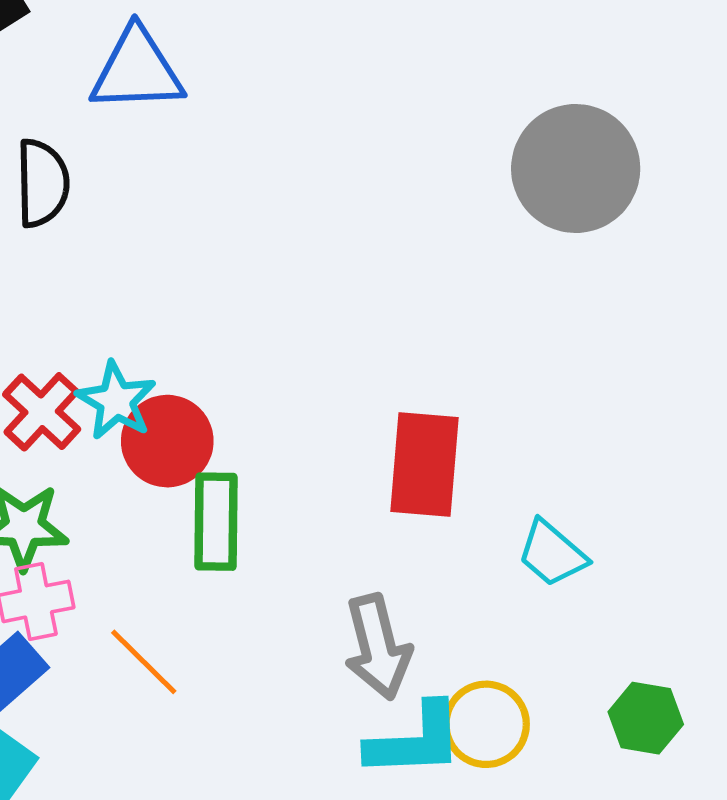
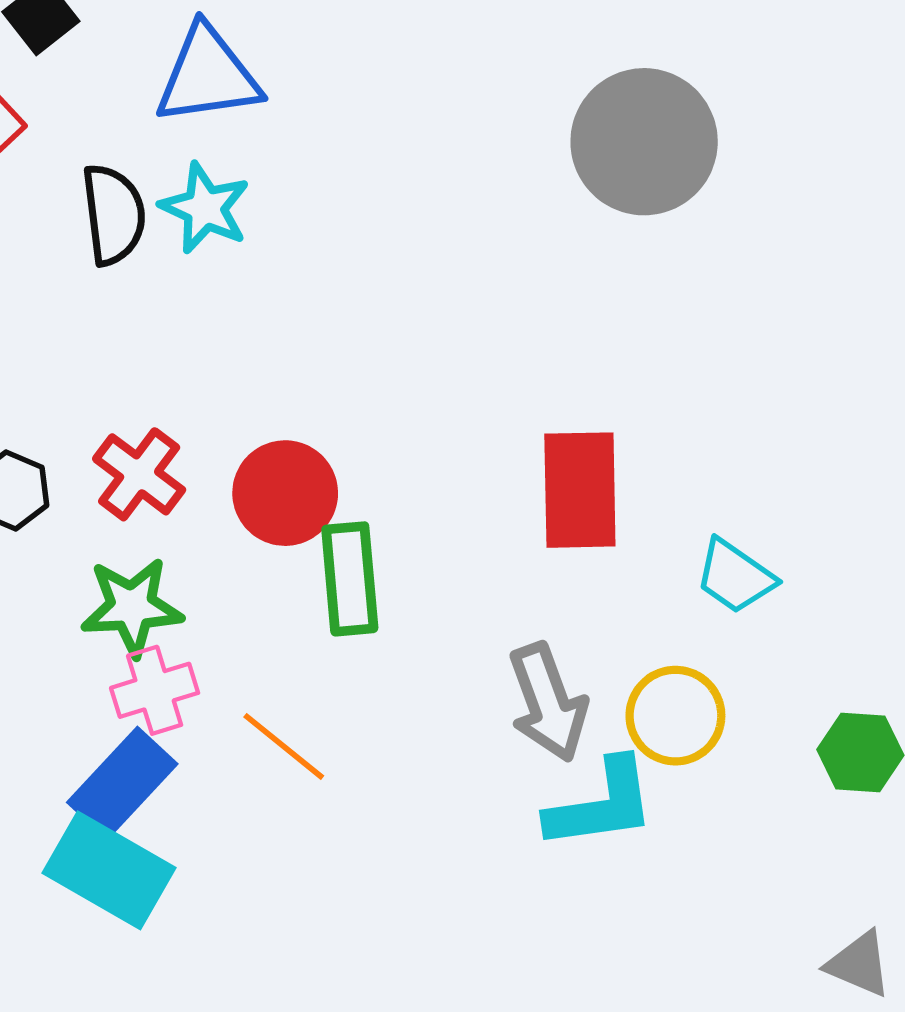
gray circle: (576, 168) -> (644, 142), moved
cyan star: (116, 401) -> (205, 208), moved
yellow circle: (486, 724) -> (675, 716), moved

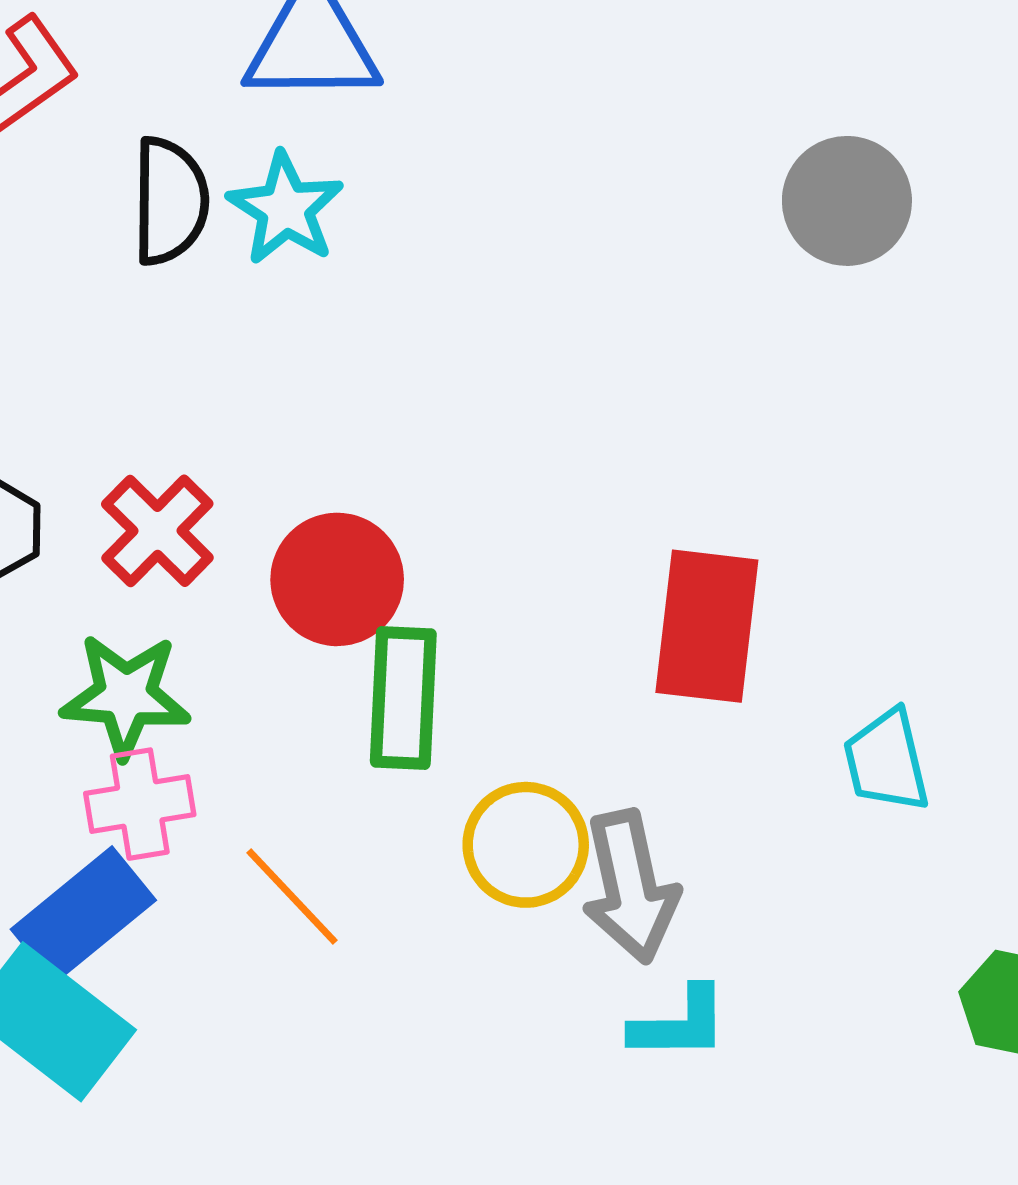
gray circle: (644, 142) -> (847, 201), size x0.7
cyan trapezoid: (735, 576) -> (886, 761), turned 34
yellow circle: (675, 716) -> (526, 845), moved
cyan L-shape: (601, 804) -> (679, 1024), size x0.7

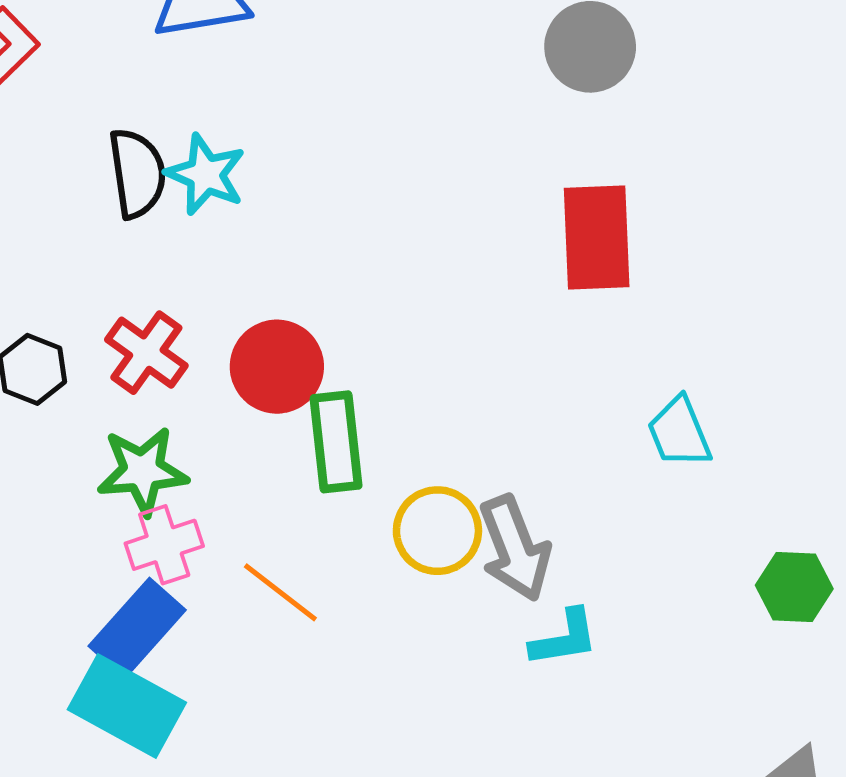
black semicircle: (170, 201) -> (137, 173), moved
cyan star: (286, 209) -> (206, 174), moved
red rectangle: (707, 626) -> (597, 238), moved

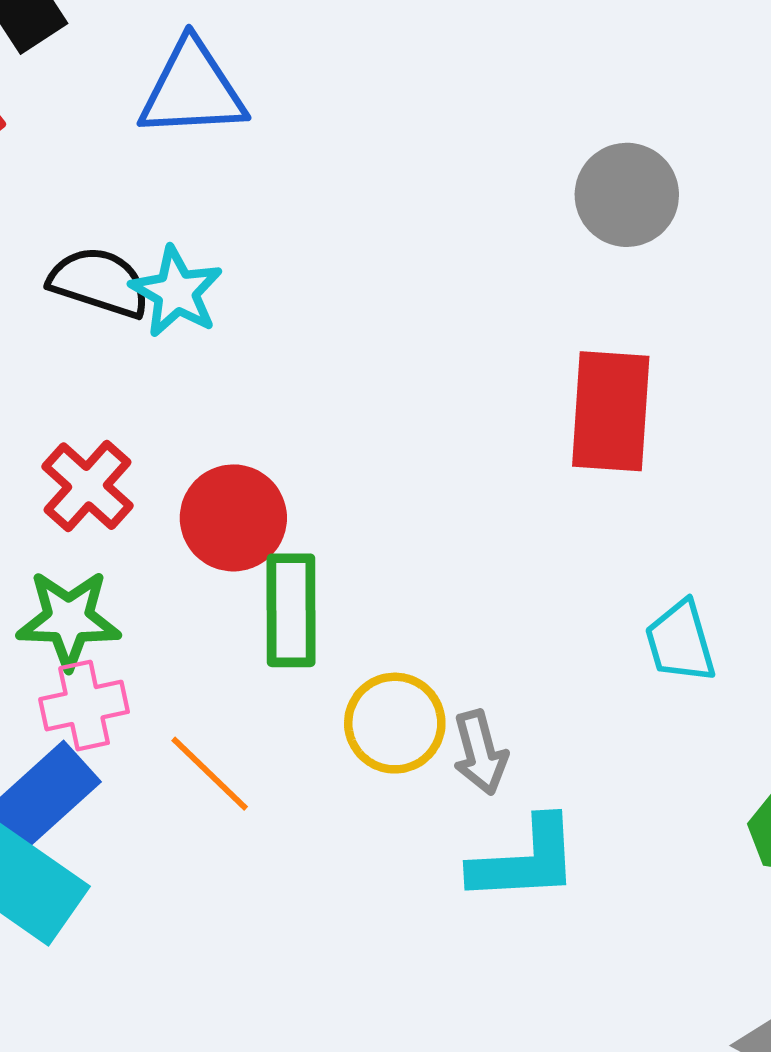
black semicircle: (137, 173) -> (99, 282), turned -70
gray arrow: (515, 548) -> (480, 753), size x0.7
cyan L-shape: (564, 638) -> (525, 860), size x1.4

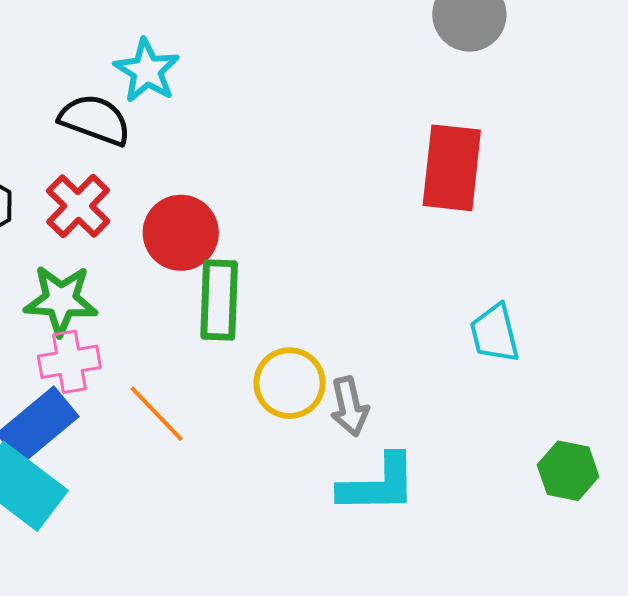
black semicircle: (99, 282) -> (95, 120), moved

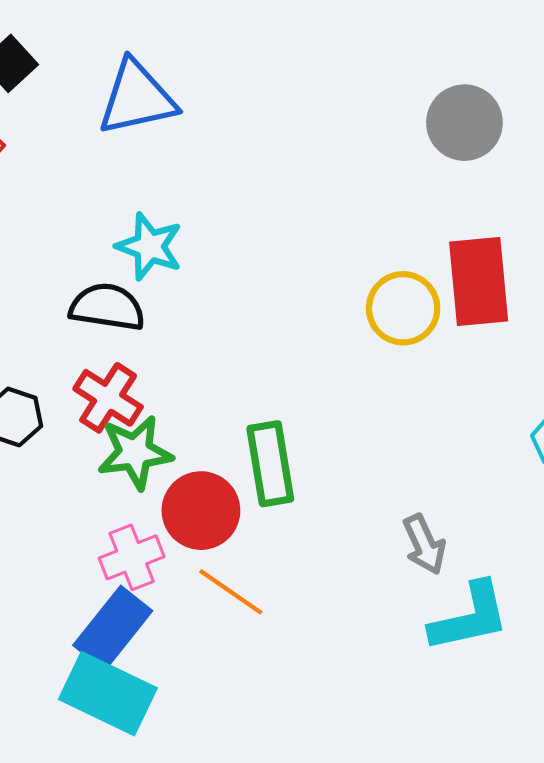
red circle: (181, 233) -> (201, 511), moved
green star: (61, 300) -> (135, 452), moved
yellow circle: (290, 383) -> (403, 308), moved

